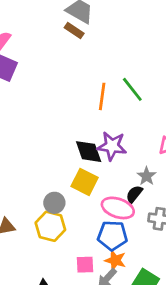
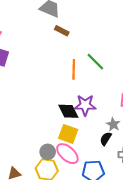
brown rectangle: (74, 30) -> (62, 31), moved
pink ellipse: (118, 208) -> (67, 154), moved, turned 30

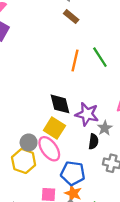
purple star: (85, 105) -> (87, 114), moved
black semicircle: (106, 139) -> (93, 142), turned 144

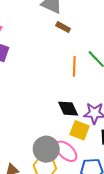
yellow square: (54, 128) -> (80, 130), moved
gray circle: (29, 142) -> (46, 149), size x1.6

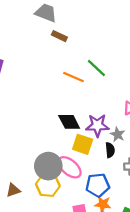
orange line: (74, 66) -> (73, 77), turned -66

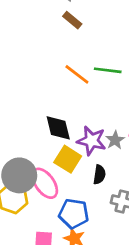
green line: (96, 68) -> (108, 70), turned -50
gray star: (118, 134) -> (115, 140), moved

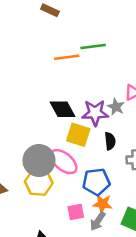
orange line: (77, 74) -> (67, 57), turned -30

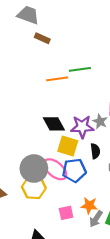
blue pentagon: (96, 182) -> (74, 170), moved
gray arrow: (98, 221) -> (96, 219), moved

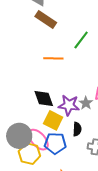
brown rectangle: (42, 38) -> (46, 19), size x1.5
green line: (80, 69) -> (81, 40), moved, turned -54
yellow hexagon: (34, 187) -> (29, 154), moved

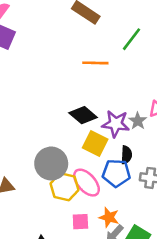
black diamond: (44, 99) -> (83, 115), turned -30
pink ellipse: (38, 140) -> (87, 183), moved
blue pentagon: (55, 143) -> (116, 173), moved

